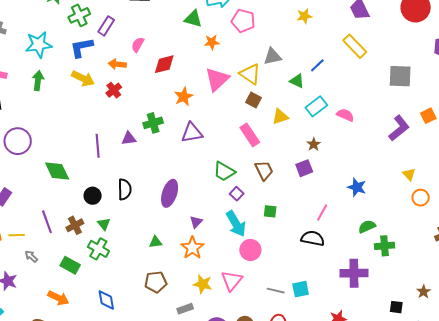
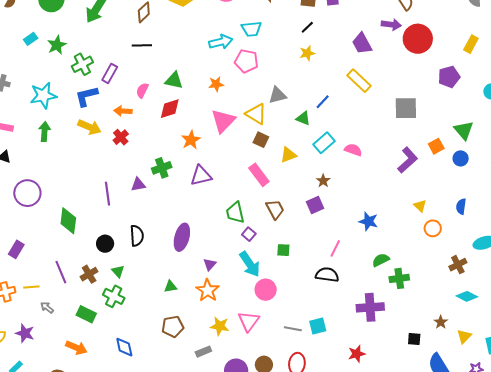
green triangle: (193, 19) -> (174, 80), moved
green diamond: (57, 171) -> (68, 221), turned 36
green trapezoid: (224, 171) -> (235, 213), turned 50

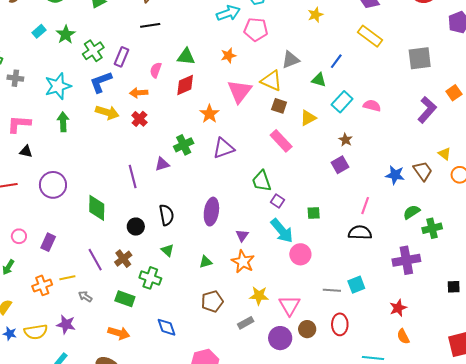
brown trapezoid: (275, 209) -> (423, 171), moved
green triangle: (118, 271) -> (167, 250), moved
pink triangle: (249, 321) -> (290, 305), moved

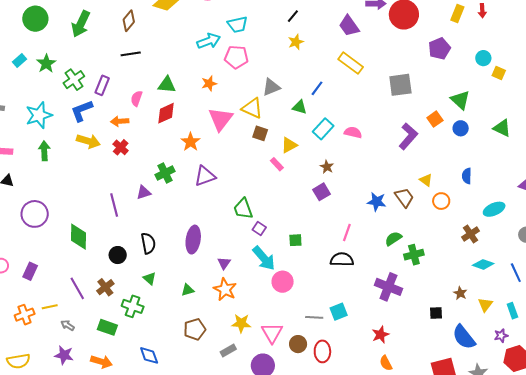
pink rectangle: (281, 141) -> (277, 164), moved, size x0.6
purple cross: (406, 260) -> (388, 287), turned 32
purple star: (66, 324) -> (64, 355), moved
brown circle: (307, 329) -> (298, 344), moved

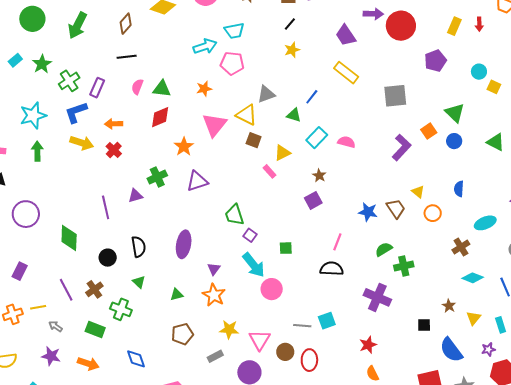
pink semicircle: (136, 98) -> (137, 87), moved

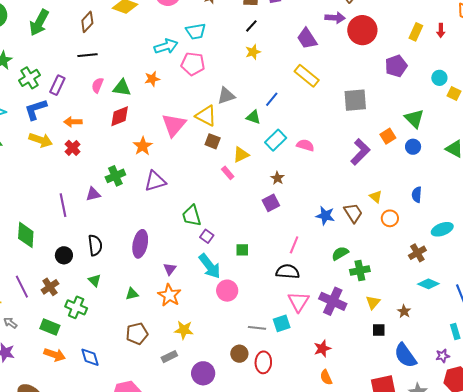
orange star: (204, 89) -> (152, 79), moved
yellow triangle: (474, 318) -> (373, 302), moved
pink triangle: (260, 340) -> (299, 302), moved
orange arrow: (88, 364) -> (55, 355), moved

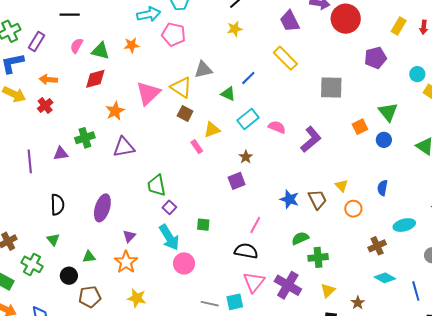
purple L-shape: (360, 152) -> (311, 139), moved
black circle: (64, 255) -> (69, 276), moved

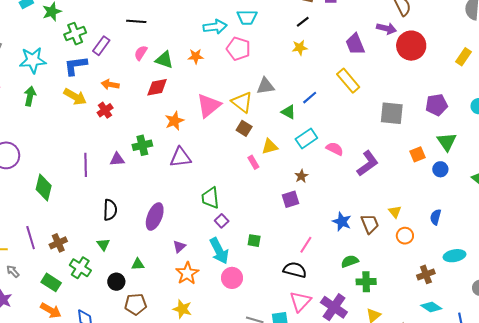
purple pentagon: (375, 58) -> (437, 105), moved
orange star: (126, 262) -> (187, 273), moved

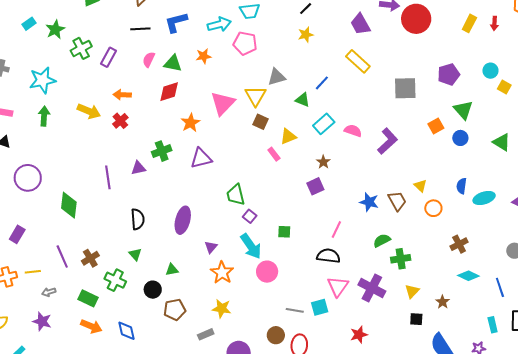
blue L-shape: (76, 66) -> (176, 22), moved
yellow triangle: (242, 102) -> (255, 96), turned 30
cyan ellipse: (454, 256) -> (484, 198), moved
gray arrow: (13, 271) -> (49, 292), turned -56

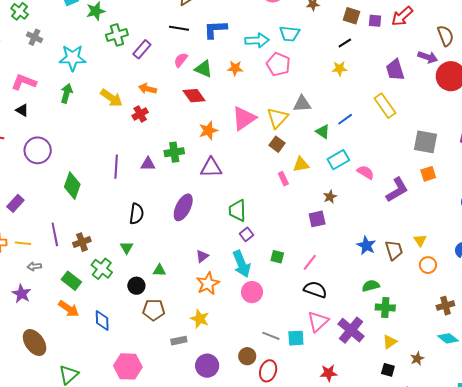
red diamond: (169, 92) -> (194, 96), turned 60
orange square: (436, 126) -> (428, 174), moved
purple ellipse: (183, 220) -> (183, 207), moved
pink line: (336, 229) -> (310, 262), moved

